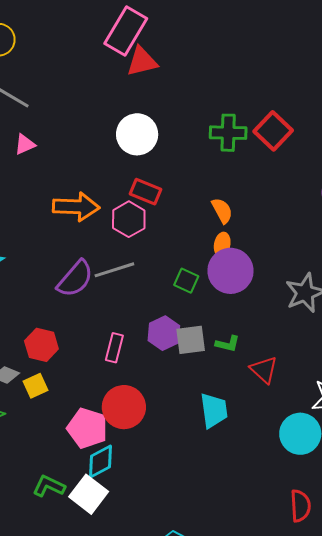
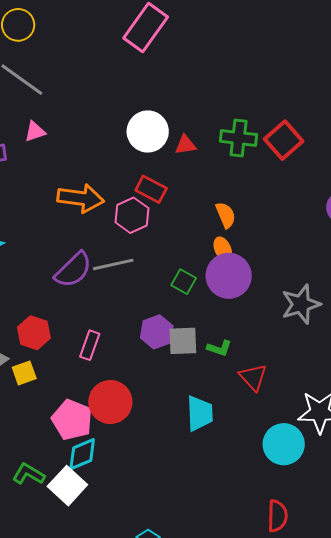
red triangle: (142, 61) -> (185, 145), moved, size x0.7
orange ellipse: (222, 245) -> (223, 249), turned -40
pink rectangle: (114, 348) -> (90, 345), moved

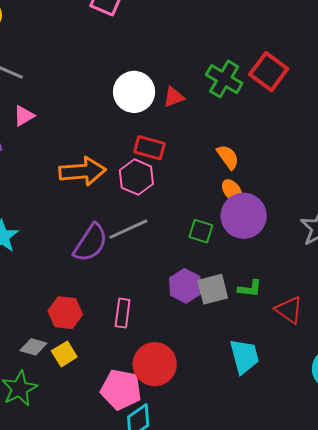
green cross: (239, 138) -> (224, 79), turned 36

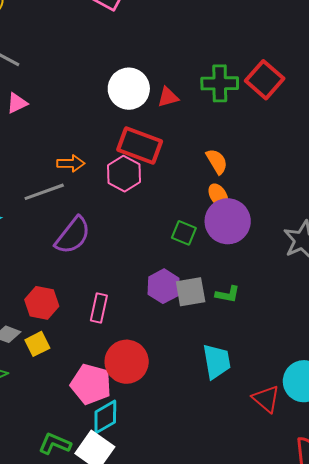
green cross: (224, 79) -> (220, 83), turned -36
red rectangle: (150, 148) -> (140, 145), size x1.4
orange arrow: (83, 171) -> (71, 163), size x0.6
gray line: (128, 229) -> (44, 192), moved
red triangle: (289, 310) -> (266, 399), moved

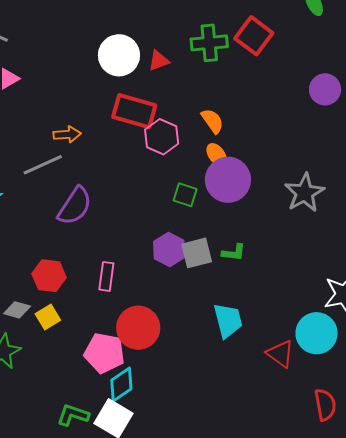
pink hexagon: (124, 174) -> (162, 137), moved

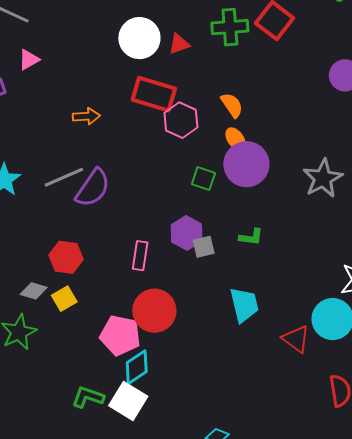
gray line: (43, 165) -> (64, 177), moved
gray square: (197, 253) -> (204, 247), moved, size x0.7
pink rectangle: (106, 276) -> (140, 256), moved

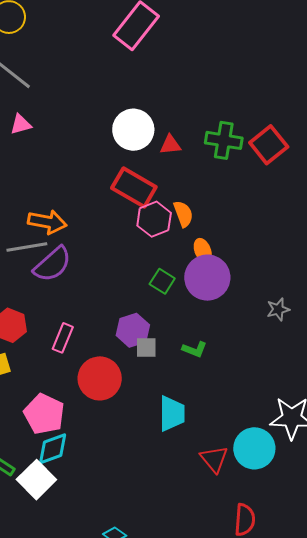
orange semicircle: (232, 105) -> (183, 214), moved
orange arrow: (86, 116) -> (47, 222), moved, size x1.4
gray star: (323, 178) -> (278, 309), size x0.6
pink rectangle: (140, 256) -> (63, 338), moved
red circle: (154, 311) -> (100, 378), moved

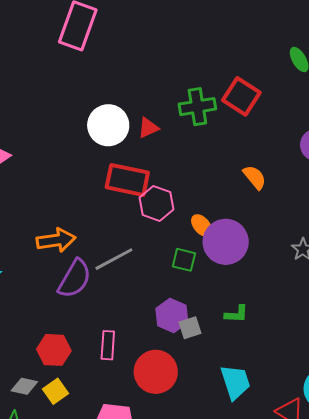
orange semicircle: (183, 214) -> (255, 177), moved
gray line: (27, 247) -> (114, 259), moved
orange ellipse: (203, 250) -> (202, 225), moved

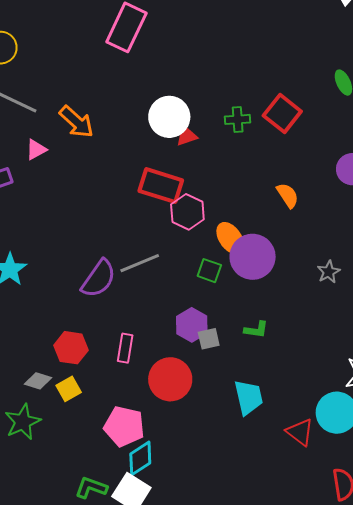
green cross: (197, 107) -> (238, 119), size x0.7
white circle: (108, 125) -> (169, 117), moved
orange ellipse: (202, 225) -> (230, 238), size x1.4
orange arrow: (56, 240) -> (76, 122), moved, turned 45

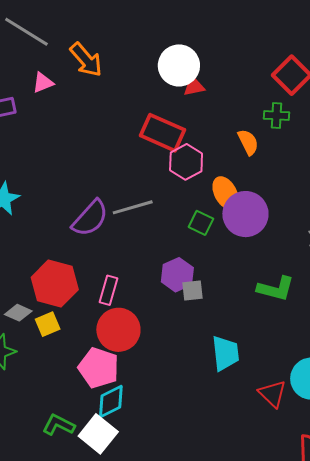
green cross: (238, 119) -> (277, 115), moved
orange semicircle: (288, 195) -> (248, 142), moved
green L-shape: (256, 330) -> (276, 289), moved, size x1.5
red hexagon: (71, 348) -> (55, 283), size x1.4
red circle: (170, 379) -> (118, 330), moved

